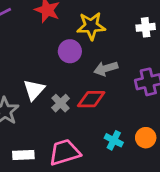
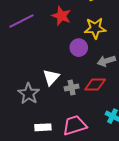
gray cross: (61, 103) -> (72, 87), turned 32

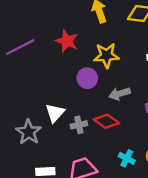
red diamond: (95, 84) -> (106, 121), turned 35

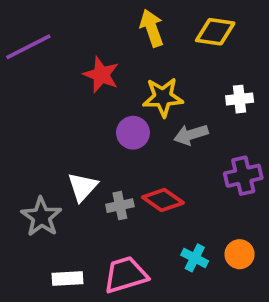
purple line: (20, 47) -> (28, 47), moved
gray arrow: (120, 94) -> (191, 135), moved

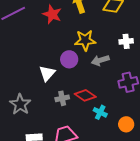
red star: (101, 75) -> (52, 14), moved
white triangle: (83, 187) -> (47, 73), moved
cyan cross: (195, 258) -> (100, 112), moved

